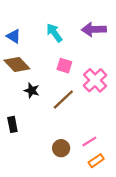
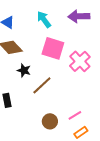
pink square: (64, 66) -> (53, 48), size x1.6
brown line: (63, 100) -> (42, 85), moved

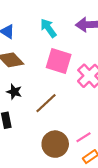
black star: (24, 70) -> (14, 92), moved
brown circle: (50, 121) -> (55, 144), size x1.5

